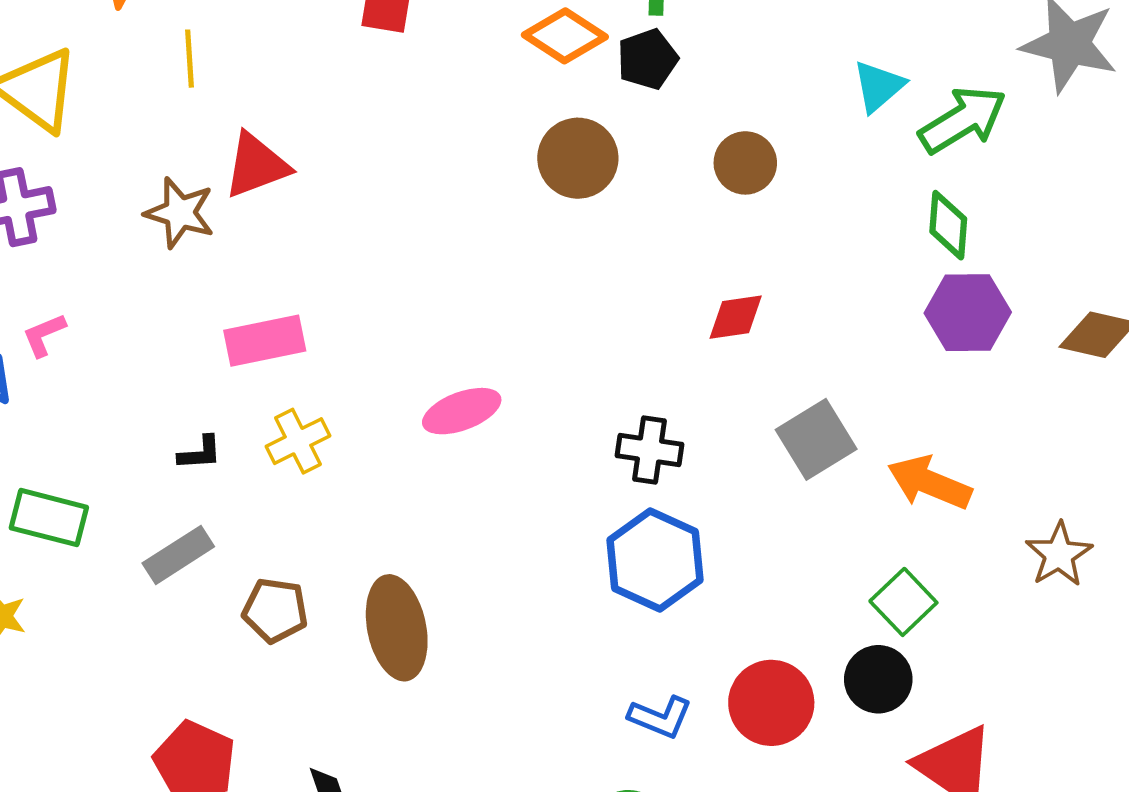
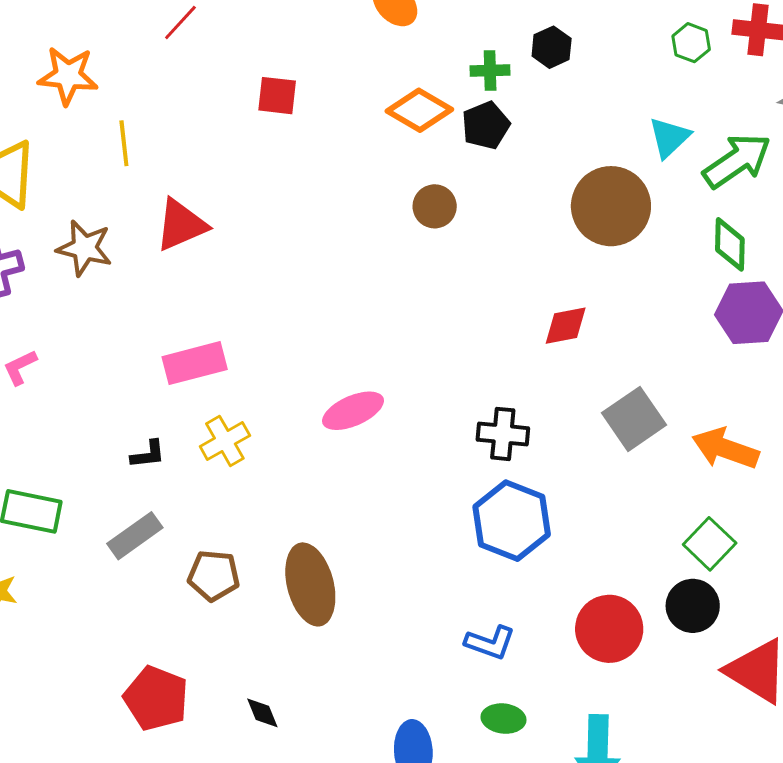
brown circle: (578, 158) -> (435, 206), size x0.7
brown circle: (745, 163) -> (611, 206), moved, size x1.6
brown star: (180, 213) -> (84, 248), moved
blue L-shape: (660, 717) -> (490, 643), moved

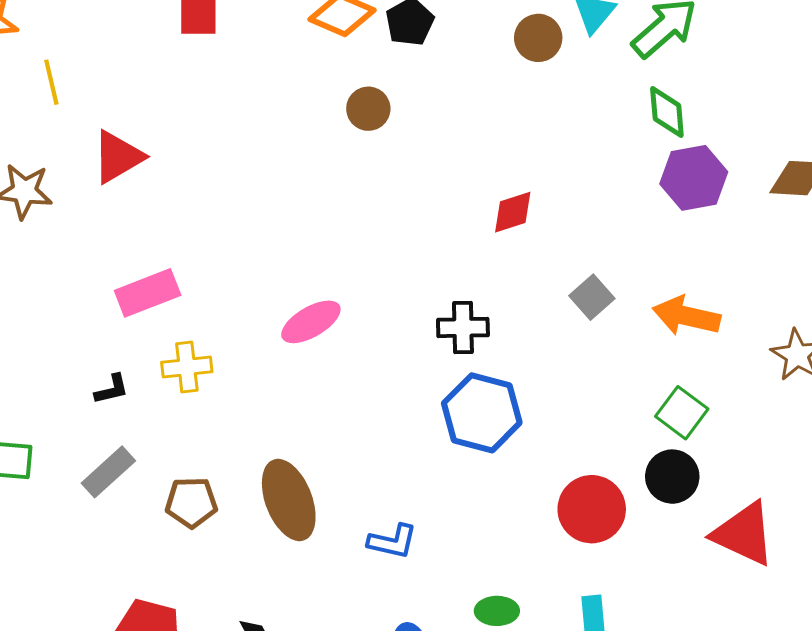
brown circle: (611, 206) -> (538, 38), moved, size x0.6
gray square: (634, 419) -> (592, 297), size x0.7
yellow cross: (225, 441) -> (187, 367), turned 30
blue L-shape: (490, 643) -> (393, 541), moved

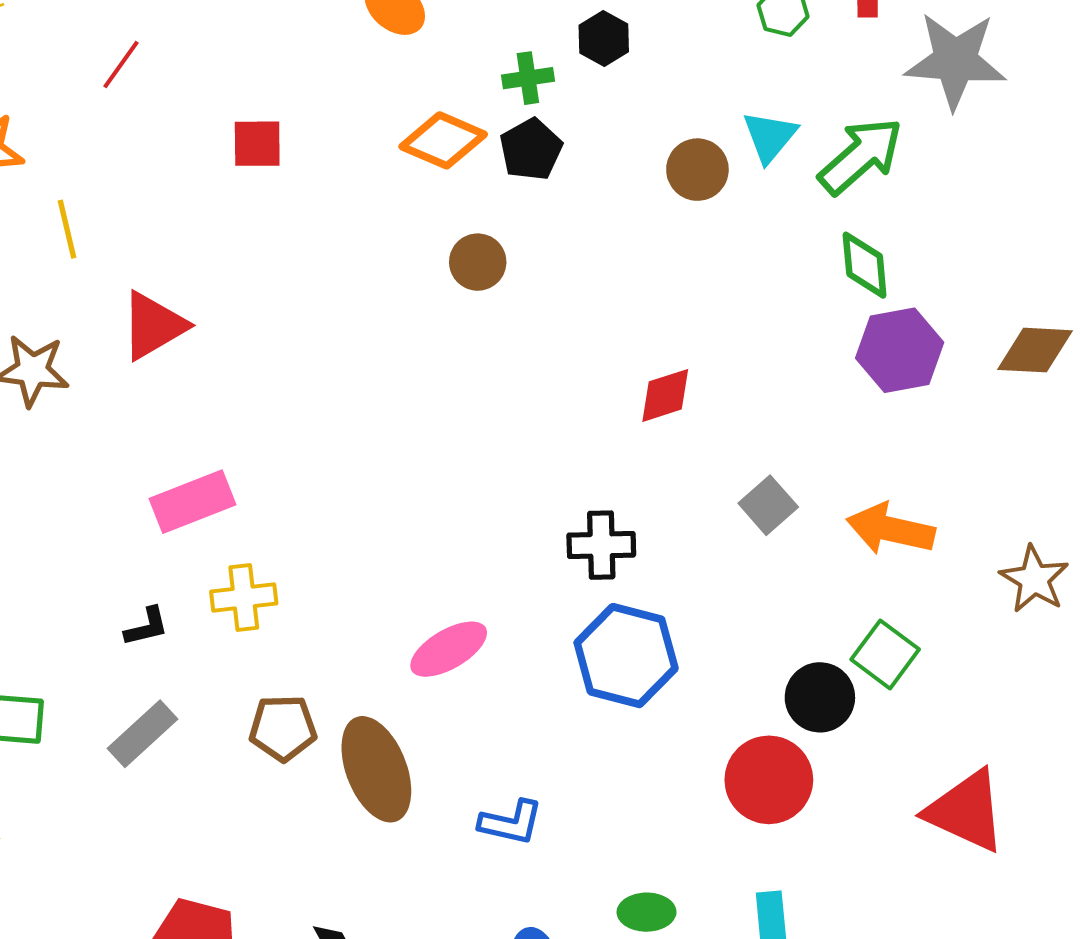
pink ellipse: (311, 322) -> (449, 649), moved
black circle: (672, 477) -> (820, 697), moved
brown pentagon: (191, 502) -> (283, 728), moved

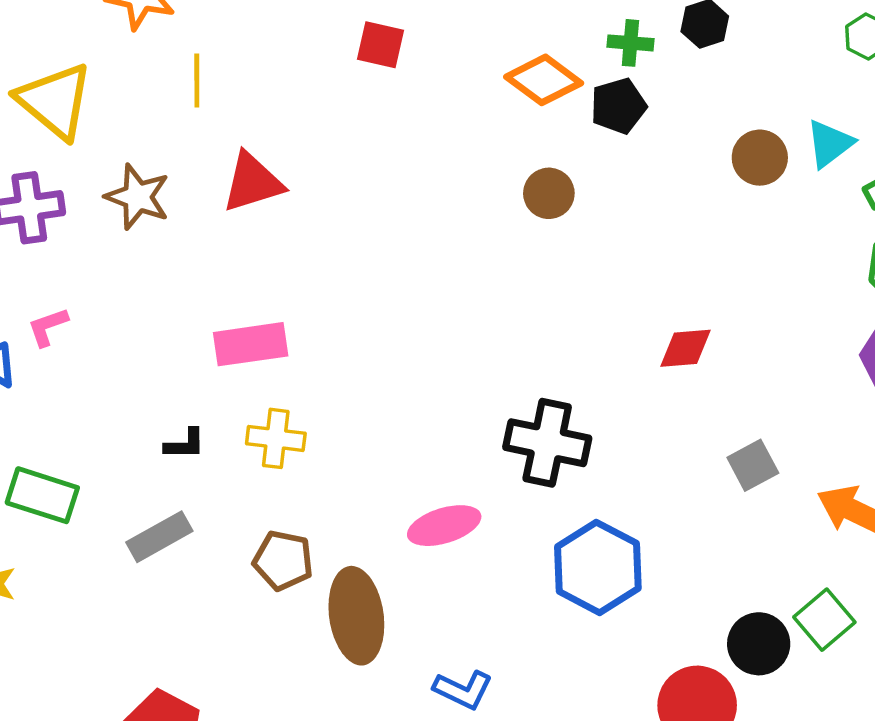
black cross: (601, 545) -> (547, 443), moved, size x1.4

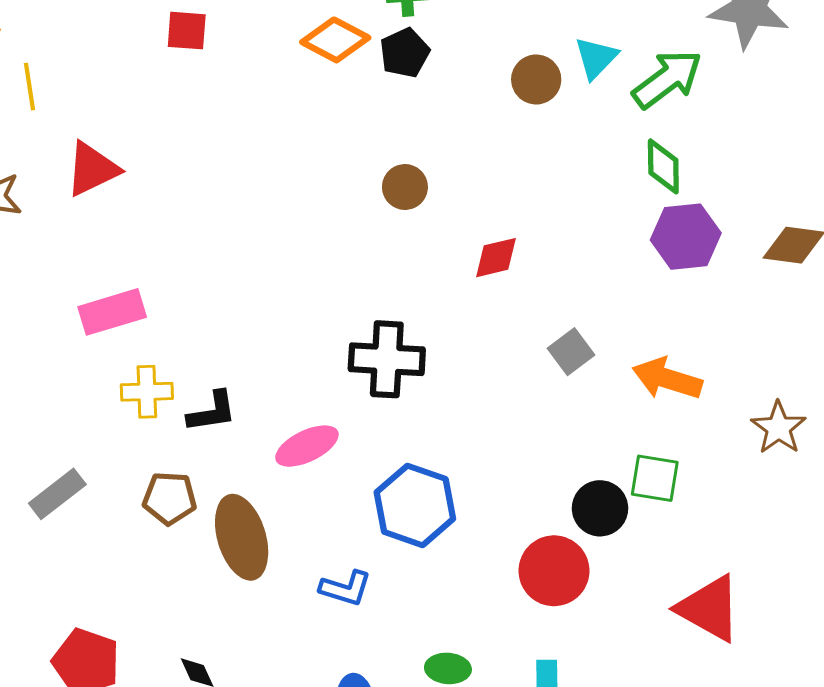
brown circle: (549, 193) -> (405, 187), moved
black L-shape: (185, 444) -> (212, 412), moved, size x1.4
blue hexagon: (598, 567) -> (415, 505), moved
green square: (824, 620) -> (655, 478), turned -32

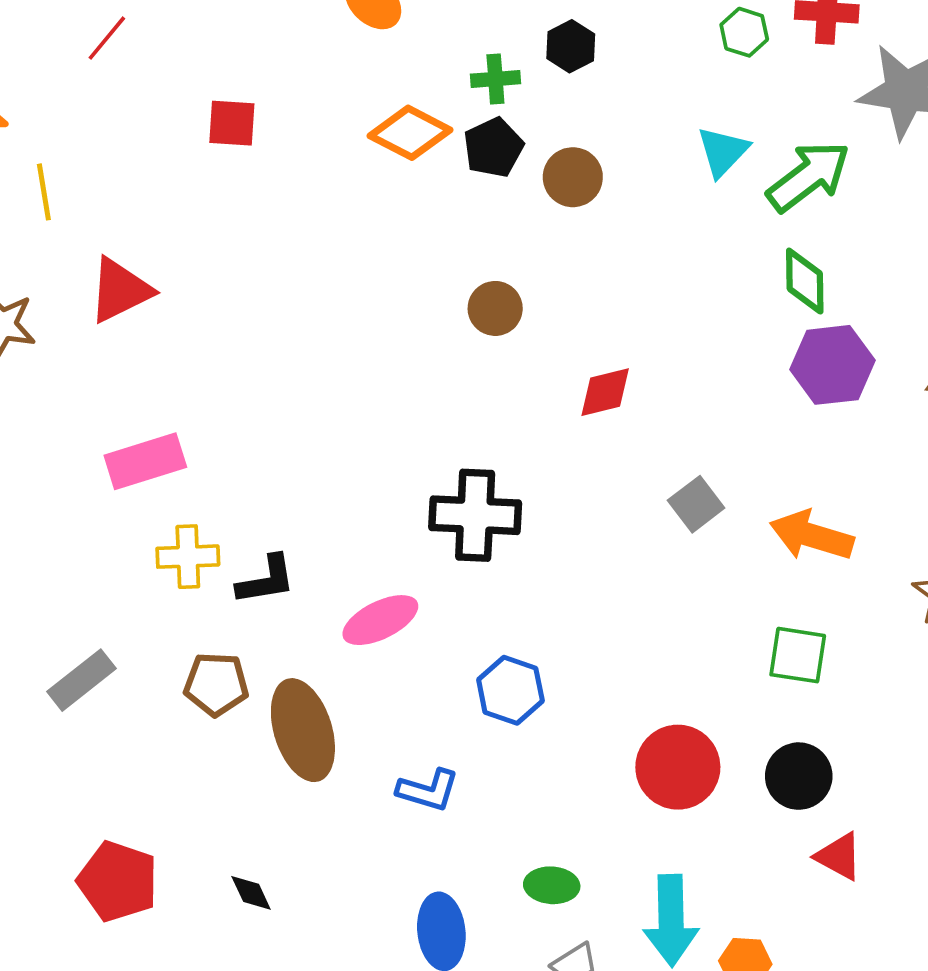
brown circle: (536, 79) -> (573, 177), moved
blue hexagon: (415, 505) -> (510, 690), size x0.7
black circle: (600, 508) -> (799, 776), moved
red triangle: (709, 608) -> (839, 856), moved, size x0.6

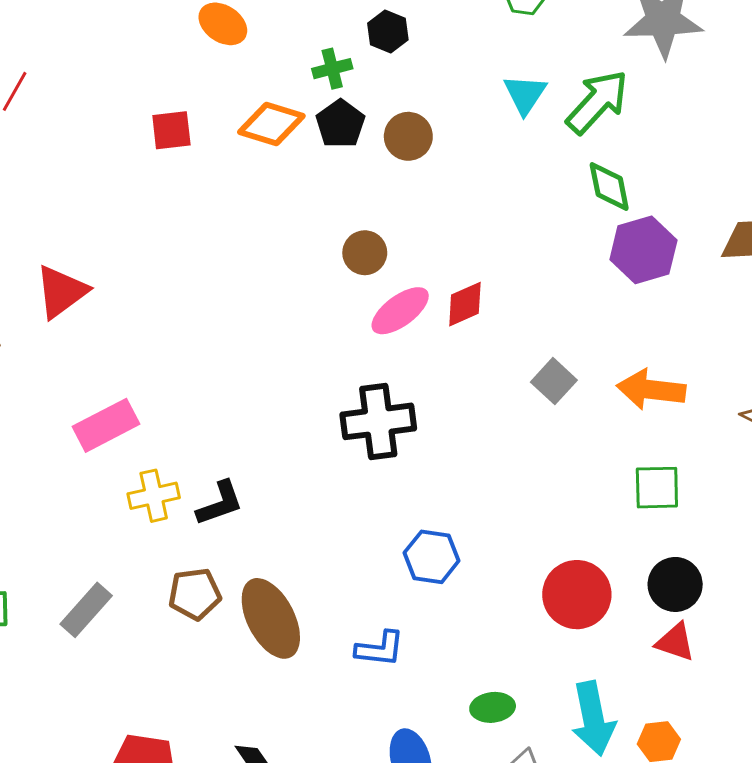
red square: (232, 123) -> (171, 130), moved
pink ellipse: (380, 620) -> (400, 311), moved
red triangle: (839, 856) -> (675, 642), moved

